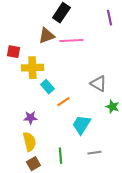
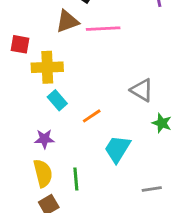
cyan rectangle: (47, 87) -> (57, 100), moved
gray line: (94, 153) -> (152, 189), moved
green line: (60, 156) -> (76, 179), moved

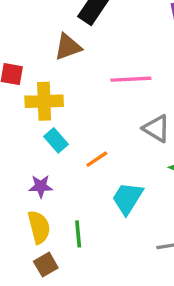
pink line: (103, 29) -> (131, 79), moved

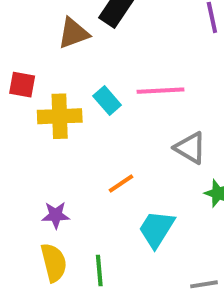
brown triangle: (68, 47) -> (74, 33), moved
cyan rectangle: (56, 140) -> (107, 100), moved

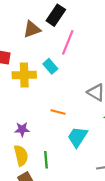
pink line: (161, 91) -> (68, 42), moved, turned -65
orange line: (121, 183) -> (58, 112), turned 48

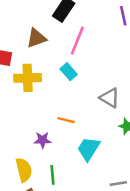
brown triangle: (32, 29) -> (36, 38), moved
cyan rectangle: (50, 66) -> (69, 72), moved
purple star: (22, 129) -> (42, 140), moved

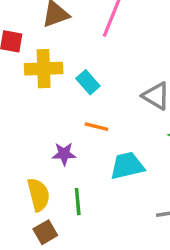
cyan rectangle: (69, 72) -> (88, 82), moved
cyan trapezoid: (88, 149) -> (127, 166), turned 45

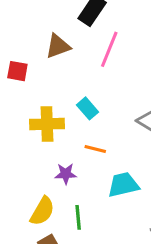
yellow cross: (44, 69) -> (47, 124), moved
yellow semicircle: (38, 195) -> (42, 211), turned 44

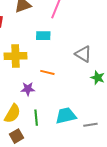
cyan rectangle: (87, 108) -> (43, 36), moved, turned -48
cyan trapezoid: (123, 185) -> (66, 116), moved

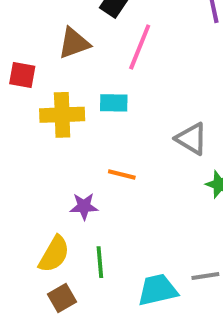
yellow cross: (16, 56) -> (62, 115), moved
cyan trapezoid: (66, 116) -> (158, 290), moved

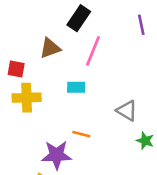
yellow cross: (62, 115) -> (27, 98), moved
purple star: (84, 206) -> (57, 155), size x1.6

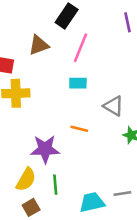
cyan rectangle: (76, 87) -> (78, 83), moved
orange line: (81, 134) -> (79, 129), moved

